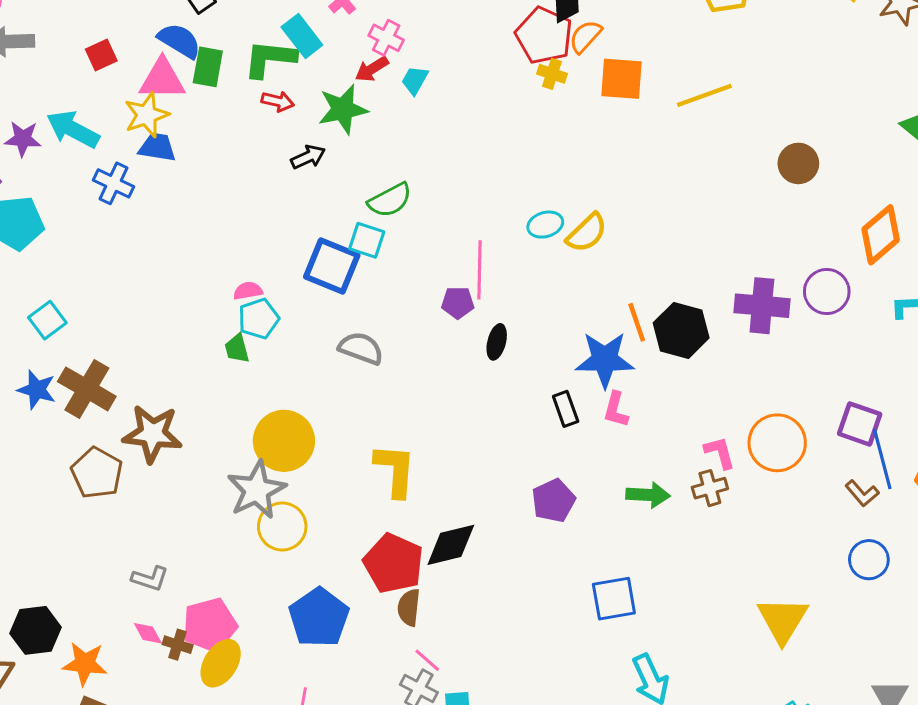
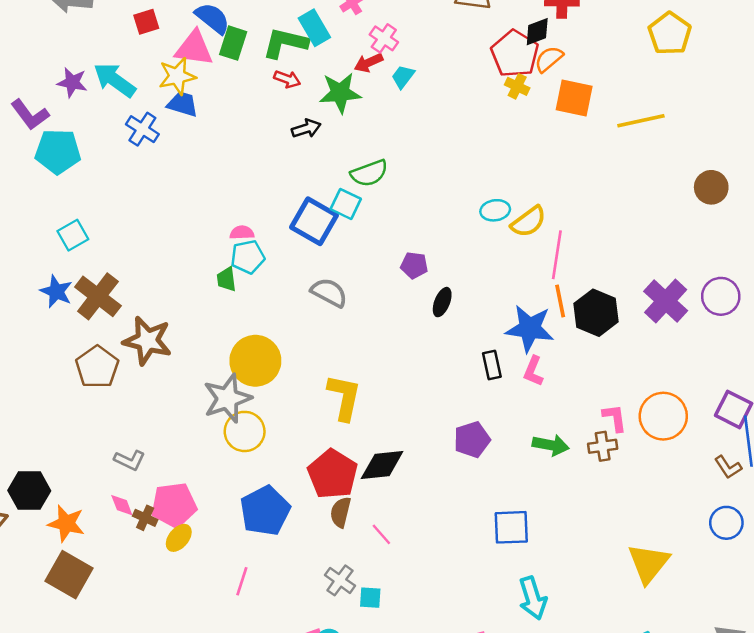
pink line: (479, 270) -> (557, 255), moved
purple cross: (762, 306) -> (666, 301), turned 30
pink line: (427, 660) -> (381, 534), moved
yellow ellipse: (221, 663) -> (179, 538), size x0.7

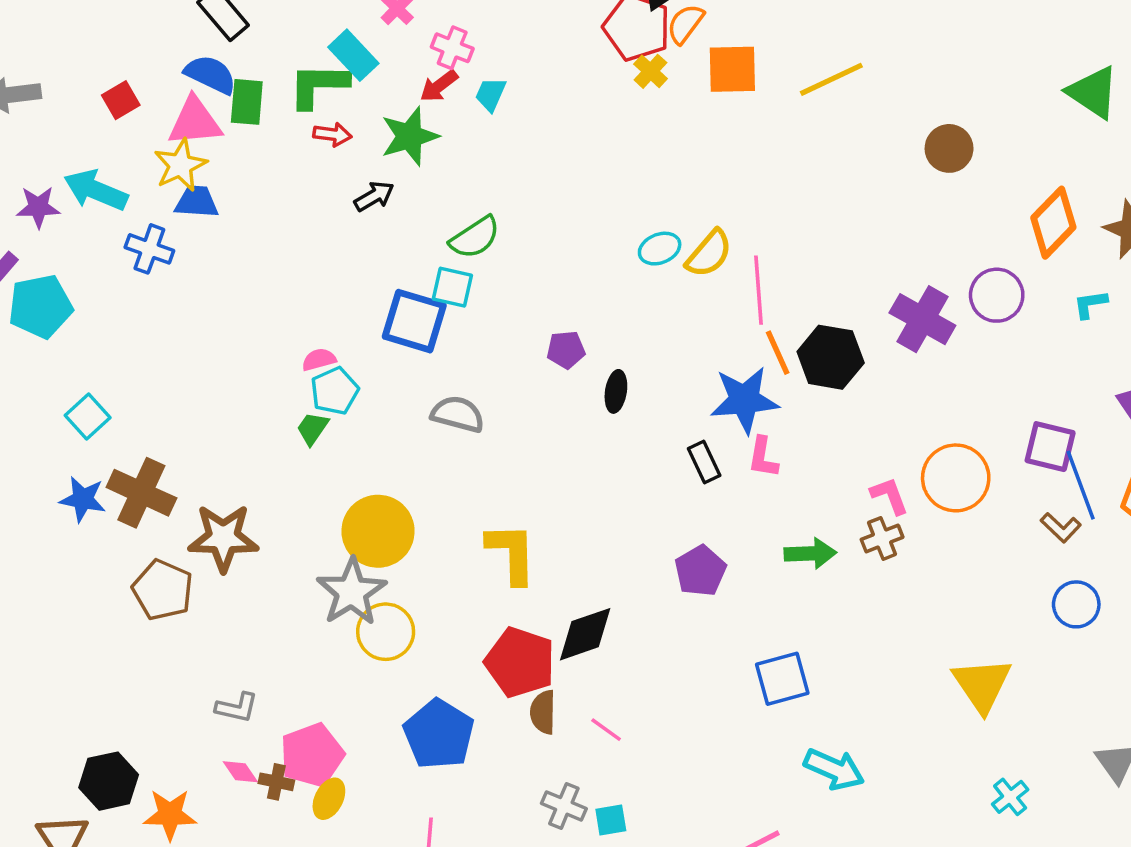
yellow cross: (517, 86) -> (650, 71), turned 30
green trapezoid: (226, 279) -> (313, 428), turned 55
cyan arrow: (533, 598) -> (834, 769), turned -36

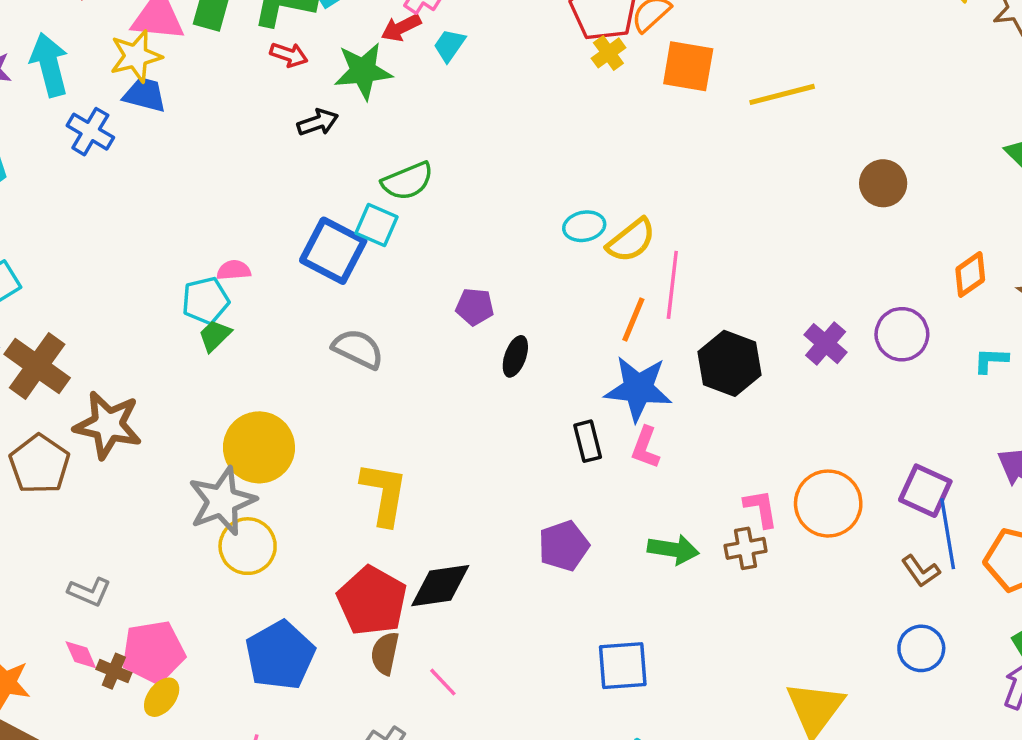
cyan arrow: (96, 190) -> (49, 65), turned 42
orange diamond: (1053, 223) -> (970, 274), size x0.7
purple cross: (922, 319) -> (826, 344), size x0.7
orange line: (778, 353) -> (633, 320), moved, turned 36
cyan pentagon: (335, 391) -> (206, 301), moved

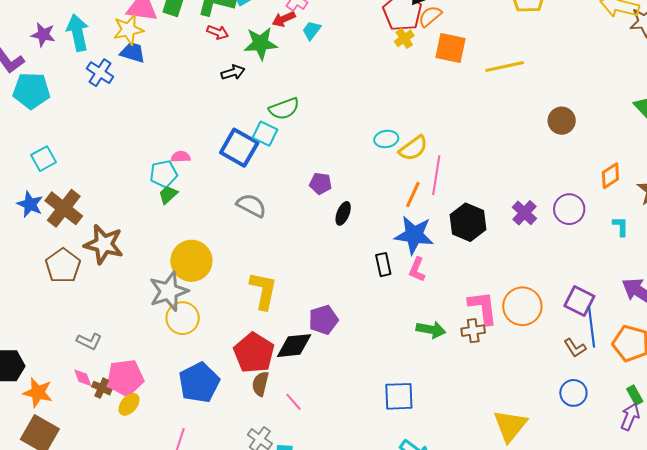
cyan L-shape: (991, 360) -> (621, 226), turned 85
pink L-shape: (761, 508) -> (483, 308), size x1.5
purple pentagon: (564, 546) -> (323, 320), moved

